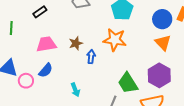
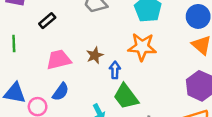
green trapezoid: (128, 83) -> (126, 97), moved

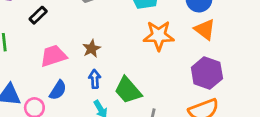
orange star: (142, 47) -> (159, 36), moved
blue arrow: (115, 70) -> (95, 79), moved

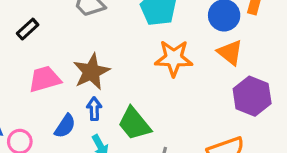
brown star: (92, 49) -> (91, 72), size x1.6
purple hexagon: (207, 73) -> (252, 96), moved
blue semicircle: (58, 90) -> (65, 126), moved

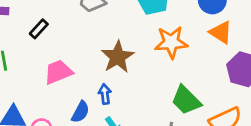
brown star: (91, 72) -> (118, 57), moved
green trapezoid: (134, 124) -> (186, 100), moved

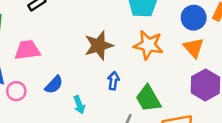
pink trapezoid: (58, 72) -> (27, 50), moved
blue arrow: (105, 94) -> (113, 81), moved

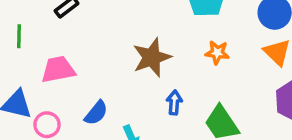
orange star: (148, 45) -> (217, 53), size x0.6

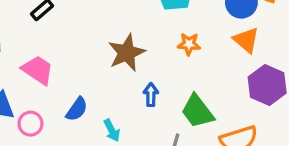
pink trapezoid: (58, 69) -> (38, 70), turned 48

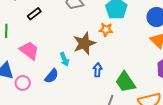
orange star: (189, 44) -> (106, 30), moved
cyan arrow: (112, 130) -> (64, 59), moved

